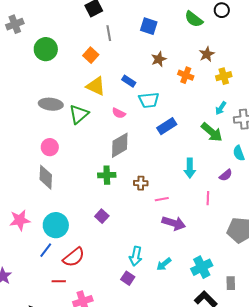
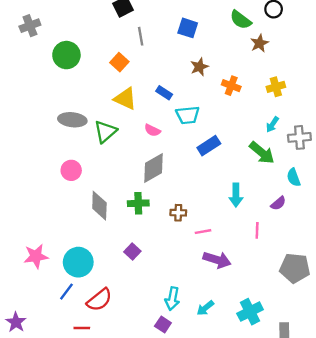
brown star: (207, 54) -> (259, 43), moved
gray diamond: (46, 177) -> (99, 206), moved

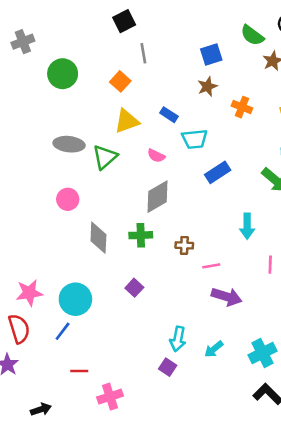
blue square: (188, 28) -> (211, 54), moved, turned -36
yellow triangle: (125, 99) -> (127, 121), turned -45
red semicircle: (99, 300) -> (19, 329), moved, turned -68

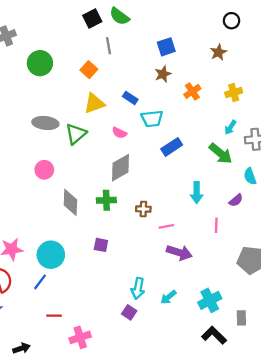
green semicircle: (252, 35) -> (119, 16), moved
orange cross: (242, 107) -> (192, 91), turned 35
purple square: (134, 288) -> (101, 245), turned -32

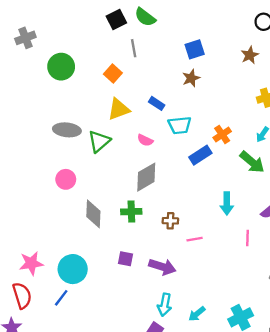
orange cross: (192, 91) -> (222, 134), moved
purple arrow: (179, 253) -> (162, 267), moved

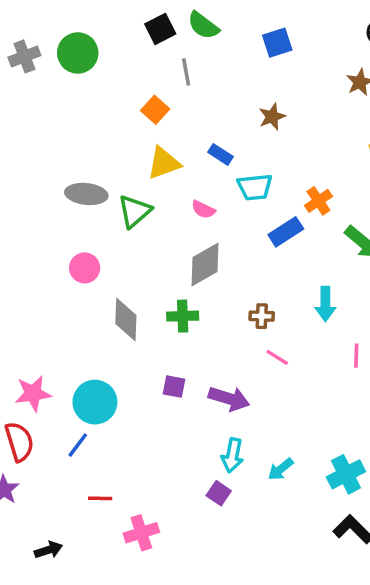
blue square: (195, 49) -> (277, 43), moved
green circle: (61, 67) -> (78, 53), moved
brown cross: (170, 221) -> (262, 316), moved
pink line: (195, 239) -> (277, 357), turned 42

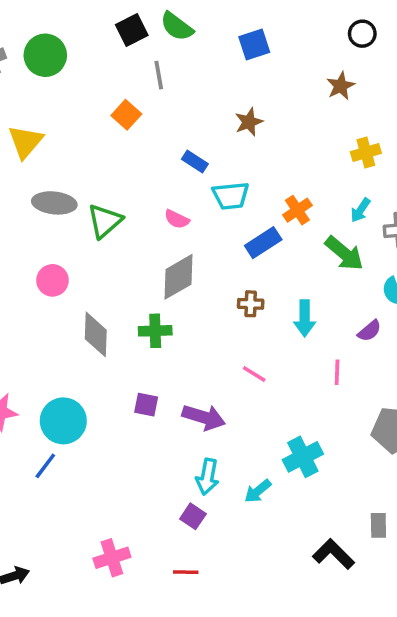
yellow triangle: (164, 163) -> (25, 142), moved, turned -30
brown cross: (262, 316) -> (251, 304), moved
cyan cross: (346, 474) -> (303, 457), moved
red line: (100, 498) -> (186, 572), moved

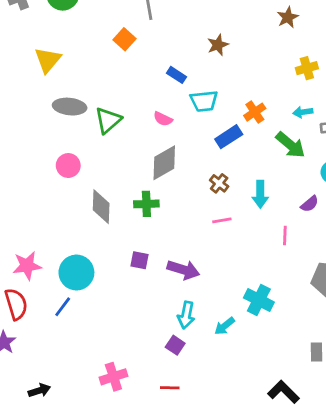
cyan arrow: (360, 210) -> (303, 112), turned 48
brown cross: (251, 304) -> (219, 183), turned 36
pink line: (254, 374) -> (222, 220), moved, turned -42
cyan cross: (303, 457) -> (259, 300), turned -36
black L-shape: (333, 554) -> (284, 392), moved

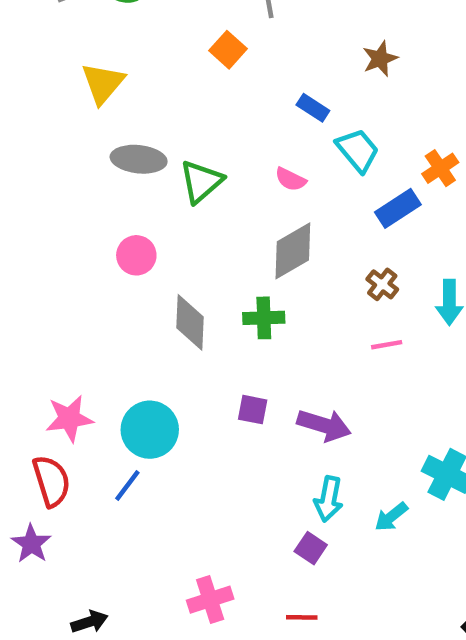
cyan trapezoid: (204, 101) -> (358, 150), turned -124

